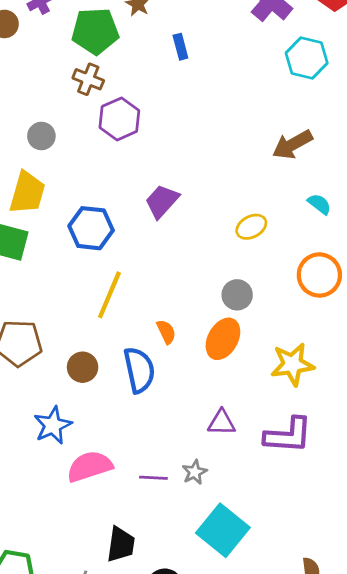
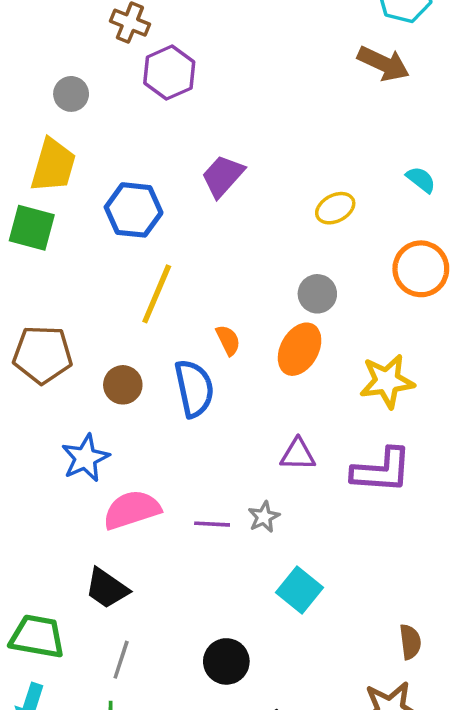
brown arrow: (292, 145) -> (383, 64), moved, turned -126
cyan square: (223, 530) -> (300, 590), size x0.7
black trapezoid: (121, 544) -> (107, 588), moved, turned 117

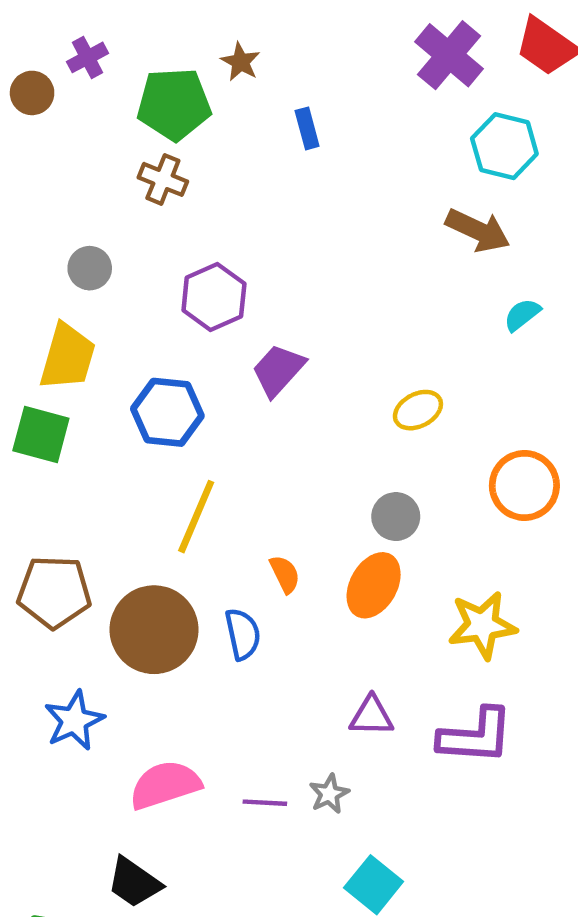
purple hexagon: (169, 73) -> (214, 297), moved
cyan semicircle: (421, 180) -> (522, 315), moved, turned -76
brown circle: (123, 385) -> (154, 630), size x1.8
blue semicircle: (194, 388) -> (243, 634), size x0.7
blue star: (85, 458) -> (74, 721), moved

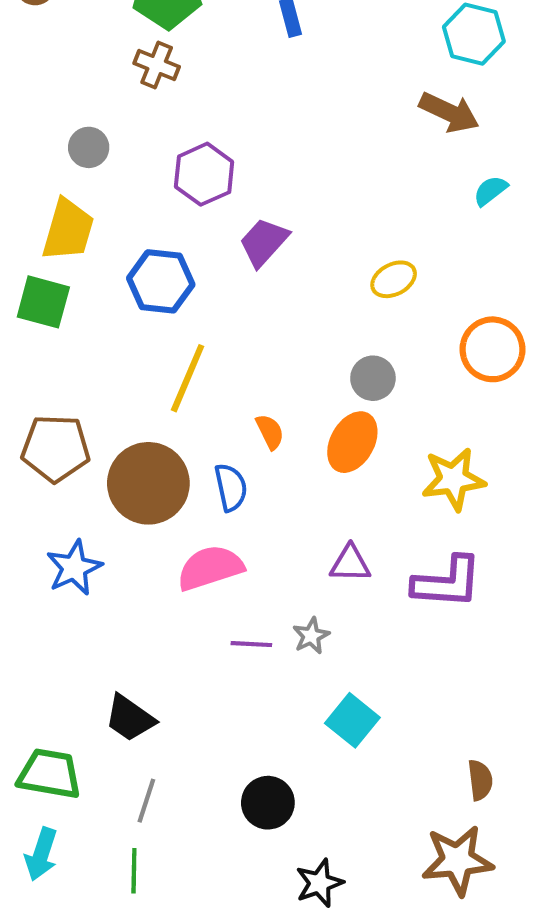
pink semicircle: (165, 785) -> (210, 568), moved

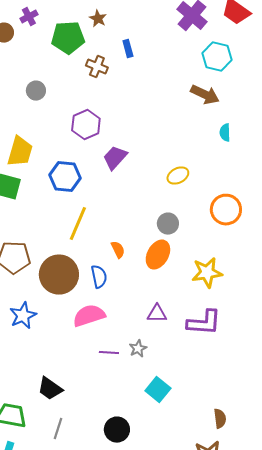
brown cross: (157, 65) -> (97, 67), moved
gray circle: (89, 147) -> (36, 91), moved
cyan semicircle: (490, 191) -> (225, 133), turned -54

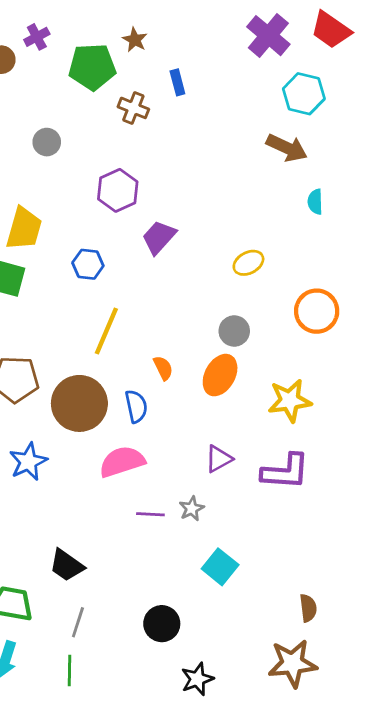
blue hexagon: (65, 177) -> (88, 264), size x0.7
purple triangle: (157, 314) -> (219, 459), turned -30

